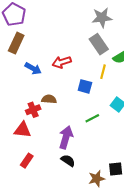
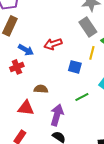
brown semicircle: (49, 99) -> (41, 89), moved
red cross: (33, 110) -> (17, 67), moved
red triangle: (23, 130) -> (26, 108), moved

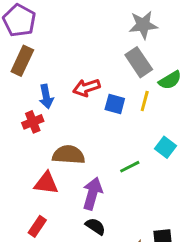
blue arrow: (26, 50) -> (46, 97), turned 49
blue square: (75, 67) -> (115, 104), moved
brown semicircle: (41, 89) -> (69, 155), size x1.5

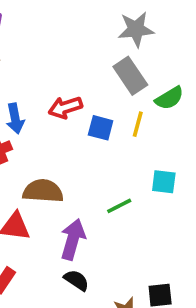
cyan square: (166, 147) -> (164, 182), turned -30

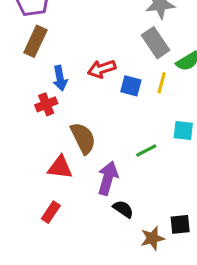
brown semicircle: (43, 191) -> (83, 138), turned 60
black semicircle: (76, 280) -> (123, 209), moved

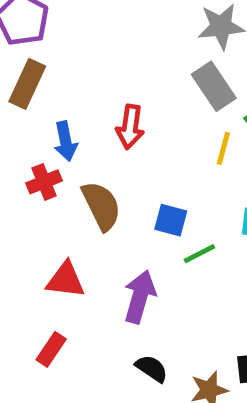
red arrow: (102, 69) -> (130, 127), turned -64
blue square: (131, 86) -> (171, 220), moved
brown semicircle: (83, 138) -> (101, 206), moved
black semicircle: (123, 209) -> (152, 368), moved

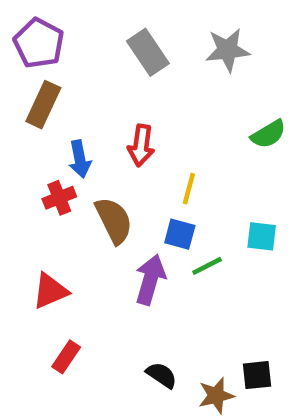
gray rectangle: (214, 86) -> (148, 52), moved
yellow line: (223, 148) -> (189, 189), moved
red triangle: (66, 280) -> (50, 291), moved, turned -30
purple arrow: (140, 297) -> (150, 280), moved

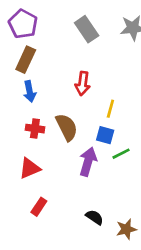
blue arrow: (80, 159) -> (30, 91), moved
red cross: (59, 198) -> (35, 129), moved, turned 30

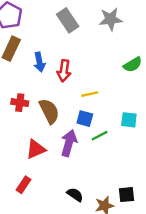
blue arrow: (30, 91) -> (39, 62), moved
yellow line: (110, 109) -> (90, 94), turned 63
red cross: (35, 129) -> (20, 103), moved
red triangle: (30, 168) -> (36, 149), moved

